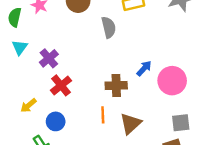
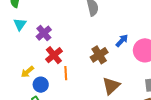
brown cross: (116, 86) -> (99, 55), turned -30
orange line: (103, 115) -> (66, 73), moved
blue circle: (56, 121) -> (41, 85), moved

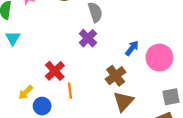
purple cross: (44, 33) -> (88, 38), moved
brown cross: (99, 55) -> (116, 76), moved

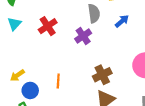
blue arrow: (132, 48) -> (122, 21), moved
red cross: (55, 71) -> (48, 26), moved

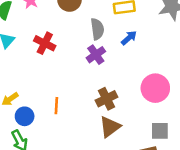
red cross: (48, 26) -> (45, 43), turned -30
purple cross: (83, 36) -> (96, 55), moved

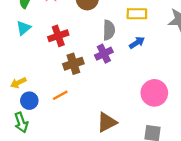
red cross: (45, 43) -> (58, 36), turned 36
brown cross: (106, 99) -> (73, 64), moved
orange line: (56, 106) -> (60, 95), turned 49

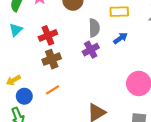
brown cross: (73, 64) -> (52, 59), moved

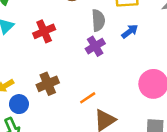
brown cross: (52, 59) -> (48, 84), moved
orange line: (52, 90) -> (88, 98), moved

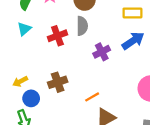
gray semicircle: (98, 20) -> (82, 26), moved
blue arrow: (130, 31) -> (133, 41), size x1.5

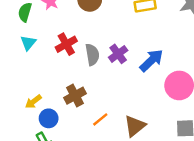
gray semicircle: (82, 26) -> (92, 55), moved
blue arrow: (133, 41) -> (151, 60), moved
orange line: (92, 97) -> (100, 119), moved

